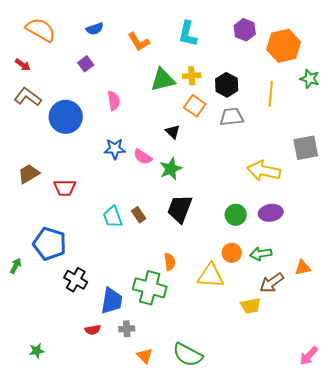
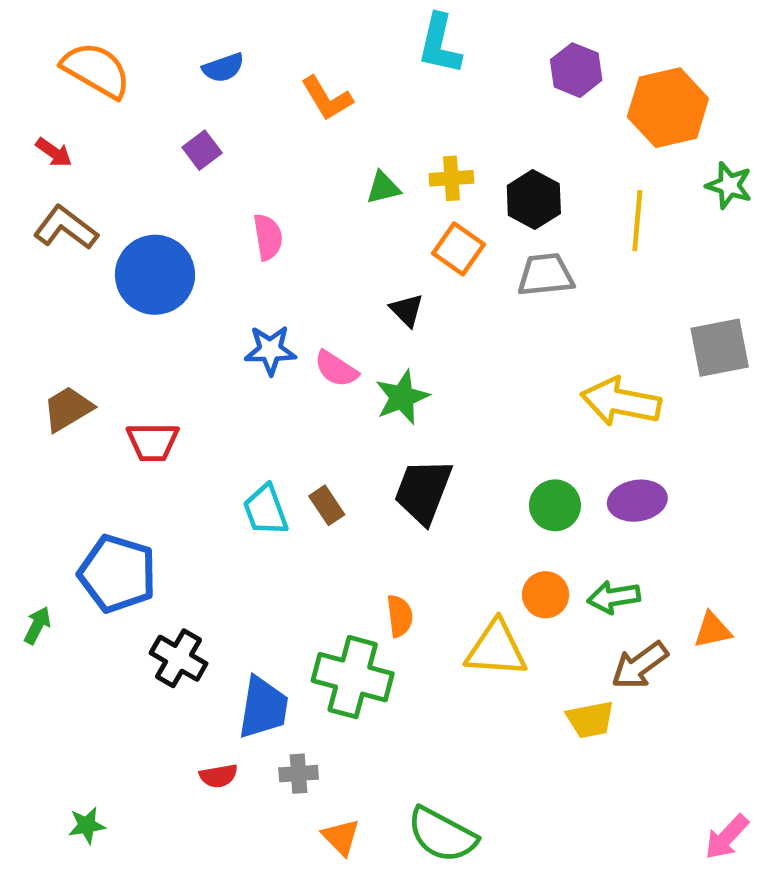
cyan L-shape: (188, 34) -> (440, 44), moved
green triangle: (163, 80) -> (383, 188), size x0.6

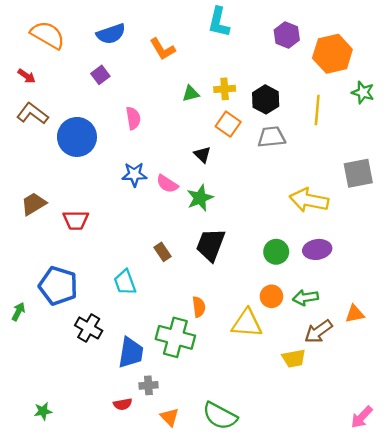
blue semicircle: (223, 68) -> (111, 34), size x1.4
cyan trapezoid: (266, 510) -> (125, 282), moved
red semicircle: (219, 776) -> (123, 404), moved

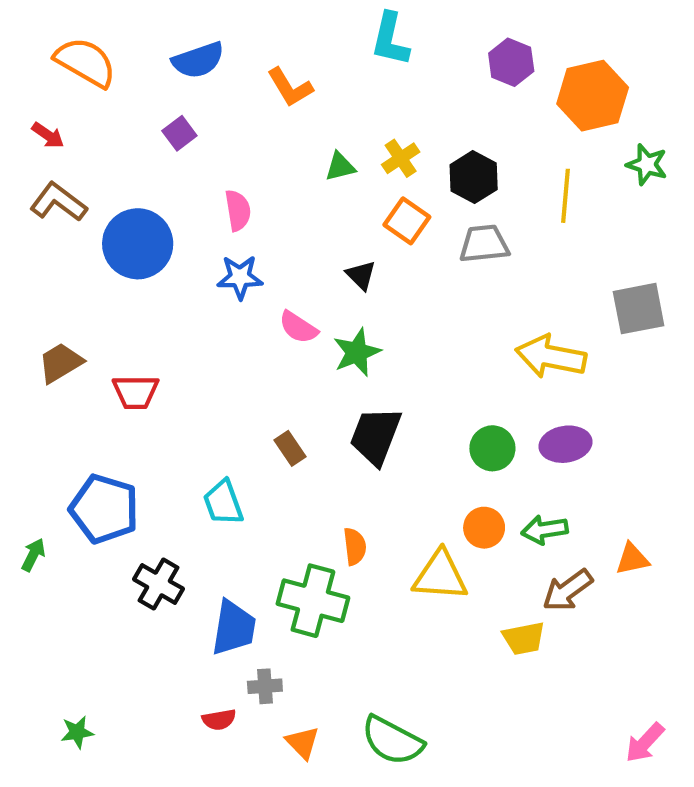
yellow cross: (225, 89) -> (401, 158), turned -30
blue star: (134, 174) -> (240, 277), moved

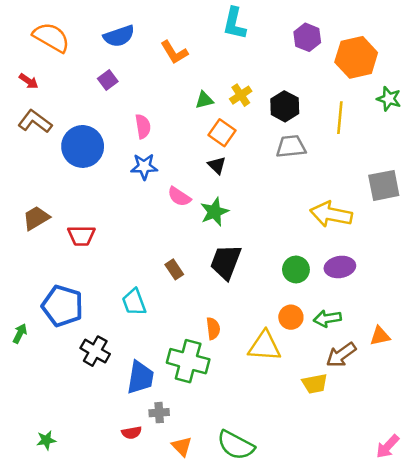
orange square: (407, 221) -> (222, 133), moved

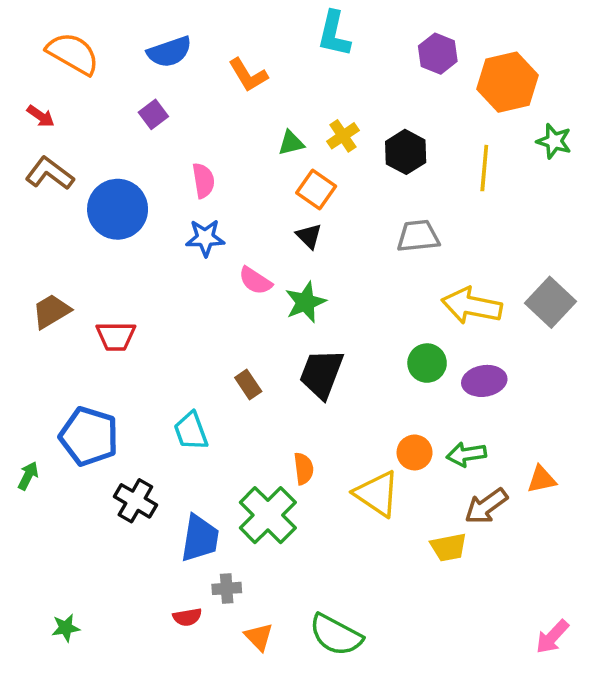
gray trapezoid: (291, 146) -> (418, 236), moved
gray square: (384, 185) -> (550, 302), moved, turned -36
green circle: (296, 269) -> (427, 363), moved
yellow triangle: (265, 346) -> (377, 494), turned 30
green cross: (188, 361) -> (268, 515), turned 30

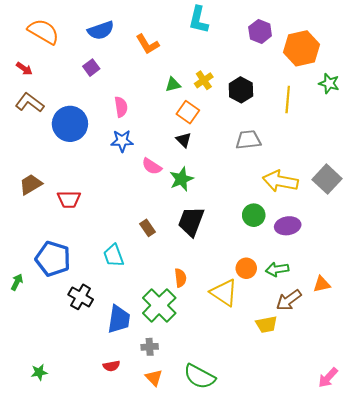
gray cross: (227, 588) -> (150, 347), moved

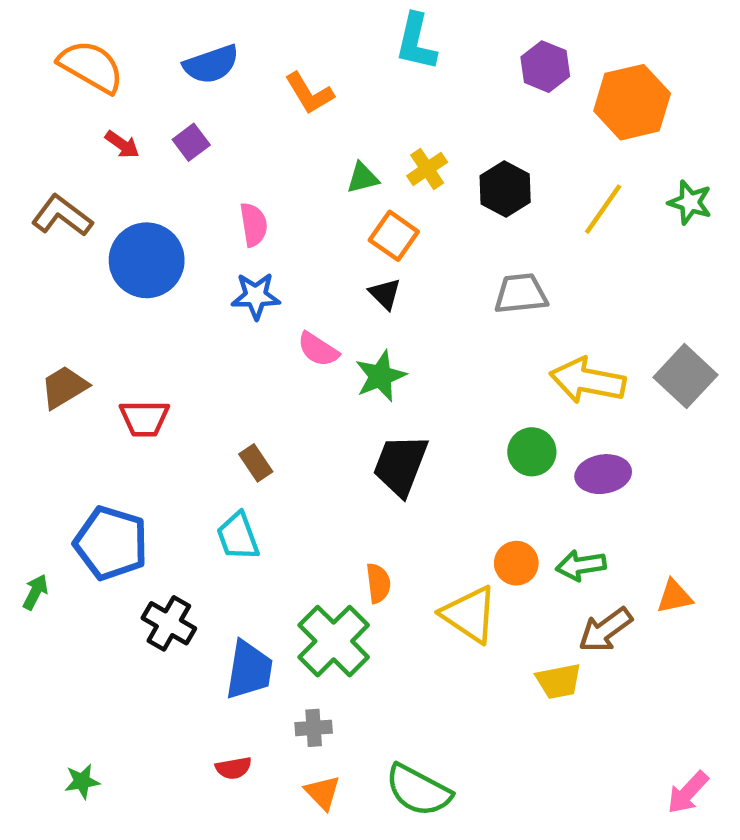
red arrow: (24, 69) -> (122, 144), moved
green star: (329, 83) -> (690, 202), moved
yellow line: (288, 99) -> (603, 209), turned 30
brown rectangle: (147, 228) -> (256, 463), moved

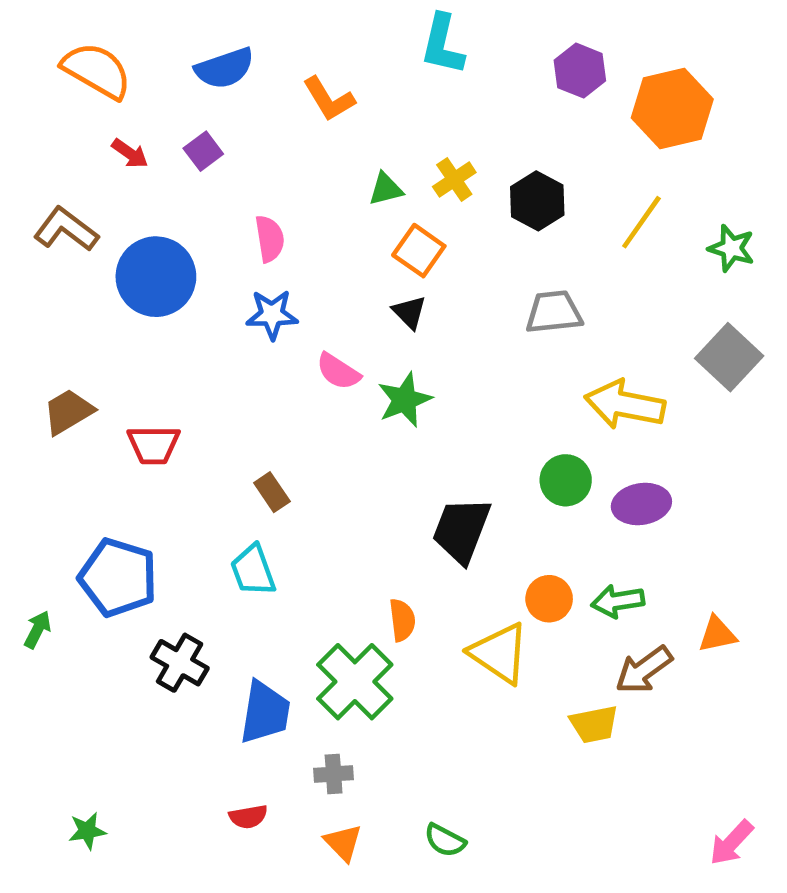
green star: (690, 202) -> (731, 248), moved
gray square: (686, 376) -> (729, 357), moved
black trapezoid: (400, 465) -> (461, 530), moved
green semicircle: (418, 790) -> (445, 840), size x0.6

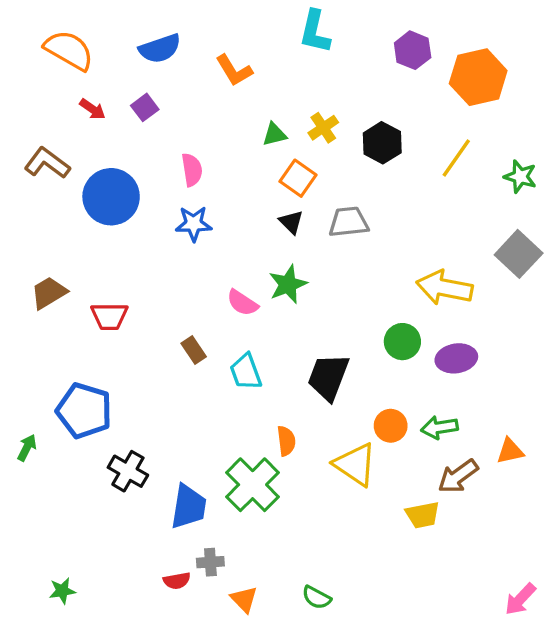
gray trapezoid: (554, 312) -> (349, 222), moved
pink semicircle: (338, 371) -> (242, 303), moved
cyan trapezoid: (253, 570) -> (246, 372), moved
gray cross: (334, 774) -> (210, 562), moved

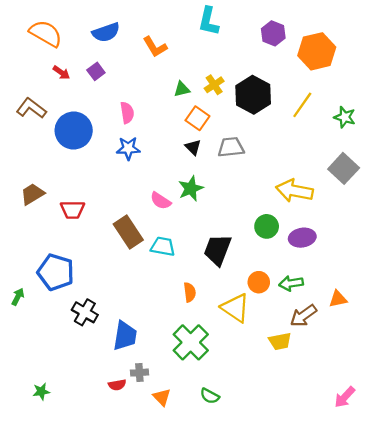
black hexagon: (382, 143) -> (253, 95), size x1.4
brown rectangle: (194, 350) -> (128, 232), size x1.8
cyan trapezoid: (246, 372) -> (163, 247), turned 120
green cross: (253, 485) -> (191, 342), moved

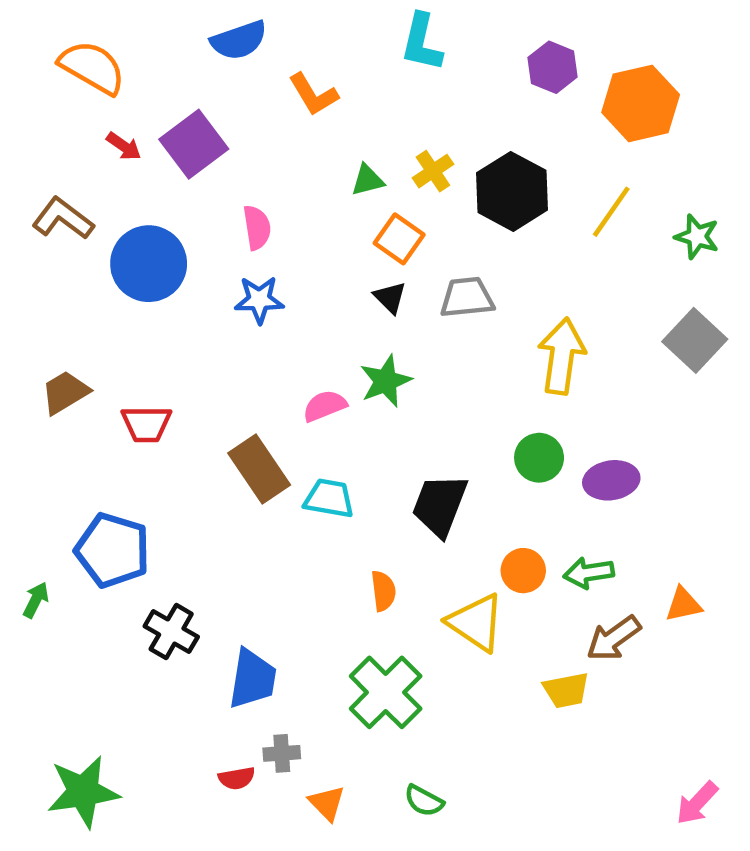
blue semicircle: (106, 32) -> (239, 40), moved
purple square: (96, 71) -> (194, 144), size x1.8
yellow arrow: (294, 191) -> (562, 356), moved, turned 87
pink semicircle: (161, 201) -> (325, 406), turned 125
green star: (41, 392) -> (83, 792), size x2.0

